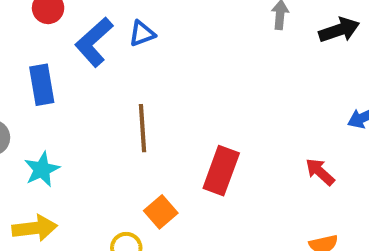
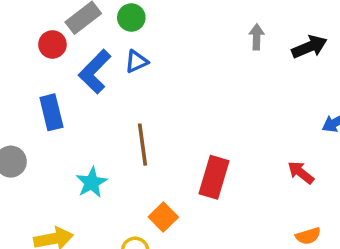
cyan star: (42, 169) -> (92, 183), moved

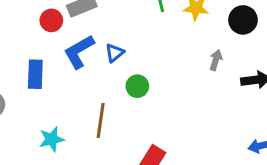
green circle: (131, 18) -> (137, 86), moved
blue triangle: (136, 61) -> (114, 53), turned -30

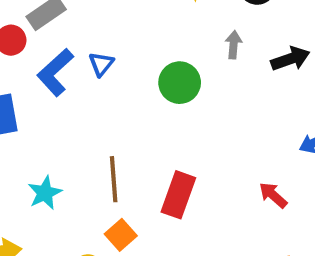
green circle: (137, 86) -> (180, 83), moved, size x1.4
brown line: (101, 120) -> (114, 179), moved

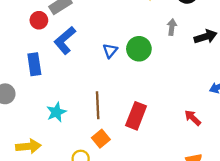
blue triangle: (101, 64) -> (110, 51), moved

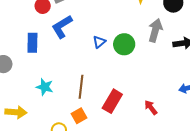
gray arrow: (172, 27) -> (155, 30), size x1.6
cyan star: (56, 112) -> (45, 87), turned 30
red arrow: (193, 118) -> (151, 107), moved

